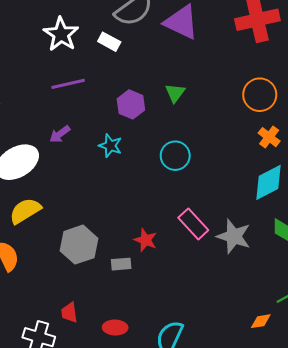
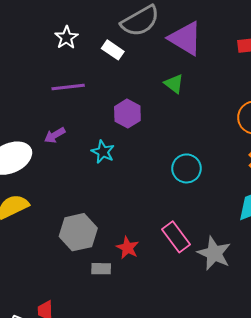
white star: (61, 34) -> (66, 38), size x0.7
green triangle: (175, 93) -> (174, 84), moved, turned -35
cyan circle: (175, 156) -> (187, 168), moved
gray hexagon: (79, 245) -> (78, 232), moved

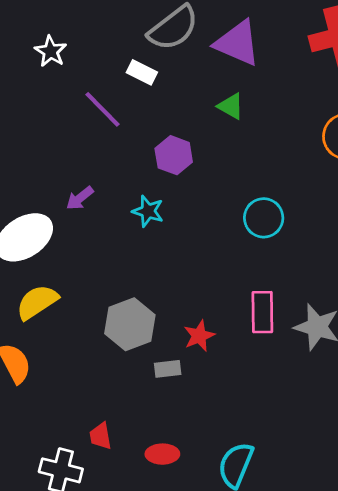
white star: (66, 38) -> (51, 51), moved
purple line: (68, 87) -> (103, 109), moved, turned 60
pink rectangle: (176, 237) -> (262, 312), turned 44
red star: (127, 248) -> (199, 336), turned 30

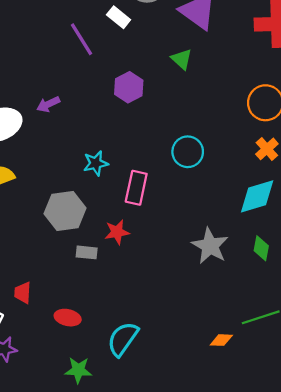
cyan star: (148, 211) -> (96, 163), moved, turned 30
pink rectangle: (262, 312) -> (136, 188), moved

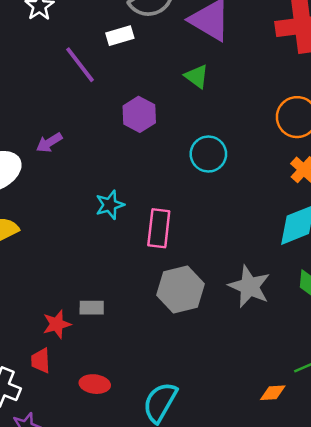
white rectangle: (119, 17) -> (120, 36), turned -50
cyan circle: (188, 152) -> (208, 154), moved
gray hexagon: (65, 211) -> (181, 289), moved
red star: (117, 232) -> (57, 324), moved
gray rectangle: (87, 252) -> (92, 308), moved

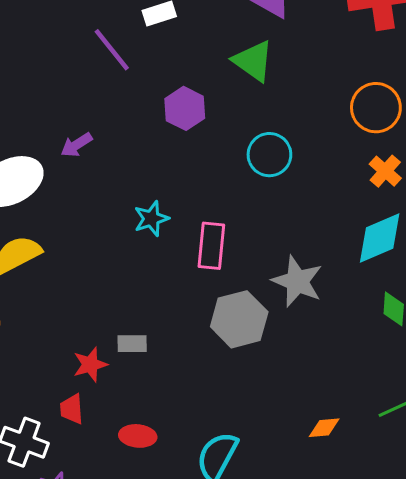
green triangle: (197, 76) -> (253, 61), size x1.4
gray star: (249, 287) -> (297, 281), moved
orange diamond: (273, 393) -> (324, 428), moved

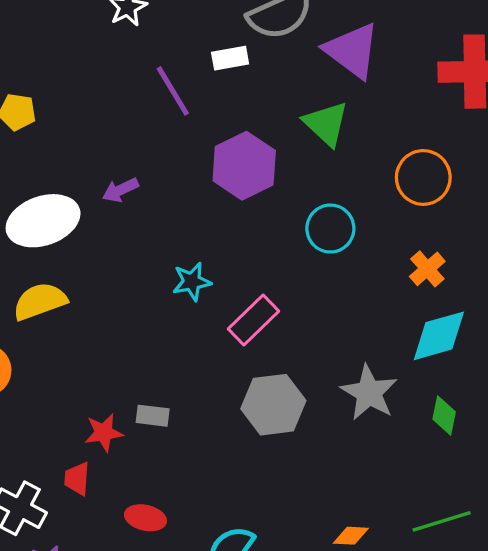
purple hexagon: (185, 108) -> (244, 166), size x1.4
orange circle: (376, 108) -> (423, 177), moved
orange cross: (385, 171) -> (427, 269), moved
pink rectangle: (211, 246) -> (254, 320), turned 33
gray star: (297, 281) -> (369, 393), moved

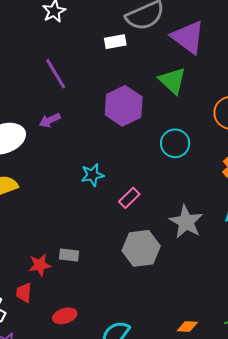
purple line: (173, 91) -> (56, 74), moved
pink rectangle: (254, 320) -> (129, 198), size x0.7
gray star: (369, 393) -> (186, 222), moved
red ellipse: (145, 518) -> (65, 316), turned -30

